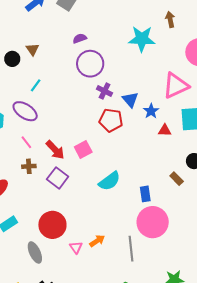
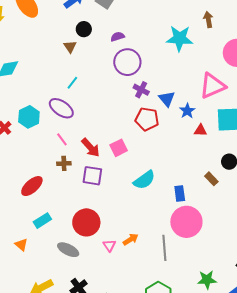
black circle: (12, 59) -> (84, 29), moved
purple square: (58, 178) -> (92, 176), turned -30
gray ellipse: (35, 252) -> (68, 250), turned -40

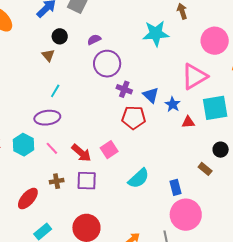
purple ellipse: (61, 108) -> (47, 118), turned -35
cyan hexagon: (29, 117) -> (23, 145), moved
brown cross: (64, 163) -> (57, 181), moved

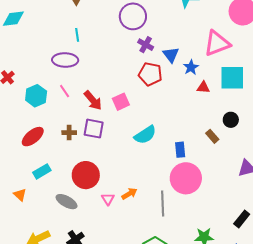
cyan line: (55, 91) -> (77, 35), turned -48
cyan hexagon: (23, 145) -> (36, 96), moved
brown cross: (57, 181) -> (69, 133), moved

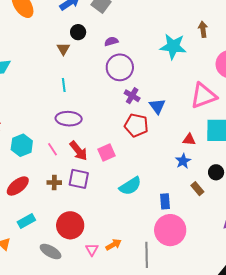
purple ellipse: (65, 60) -> (69, 119), moved
blue star: (191, 67) -> (183, 161), moved
pink line: (65, 91) -> (53, 149), moved

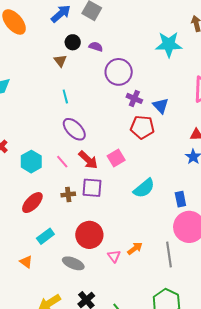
purple semicircle: (111, 41) -> (96, 47), moved, turned 40
purple ellipse: (69, 119) -> (74, 129), turned 50

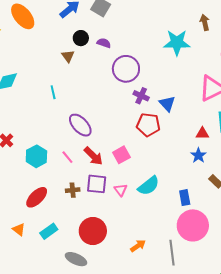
cyan line: (65, 97) -> (53, 92), moved
pink triangle: (114, 256) -> (121, 190), moved
orange triangle: (26, 262) -> (19, 229), moved

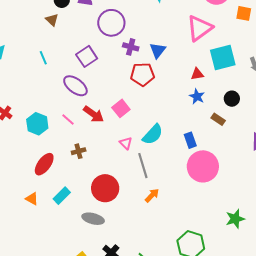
blue triangle: (167, 104) -> (158, 50), turned 30
purple square: (97, 184) -> (87, 56), moved, turned -30
gray line: (172, 253) -> (143, 166), moved

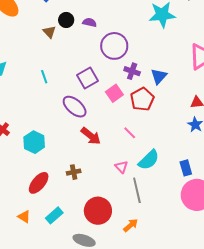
brown triangle: (52, 20) -> (49, 32), moved
red pentagon: (142, 74) -> (142, 99), turned -30
pink square: (121, 108) -> (114, 93), moved
pink line: (68, 119) -> (130, 133), moved
orange arrow: (152, 195) -> (131, 225), moved

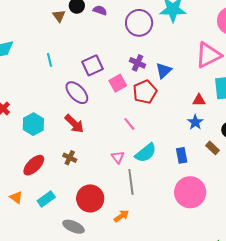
purple circle: (114, 46) -> (139, 23), moved
red arrow: (91, 136) -> (74, 124), moved
blue rectangle: (186, 168) -> (182, 155), moved
brown cross: (74, 172) -> (70, 158), turned 32

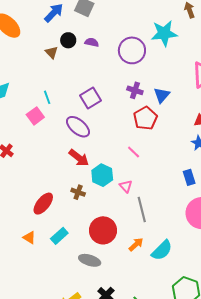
pink square: (118, 83) -> (35, 116), moved
cyan hexagon: (33, 124) -> (102, 175), moved
cyan semicircle: (146, 153) -> (162, 250), moved

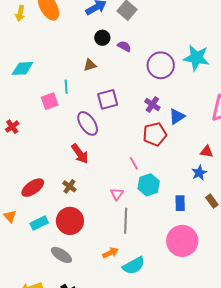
brown triangle: (52, 52) -> (90, 65), moved, turned 40
cyan hexagon: (102, 175) -> (149, 185), moved
red circle: (103, 230) -> (70, 221), moved

